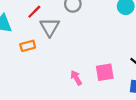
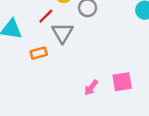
pink arrow: (76, 78) -> (91, 88), turned -112

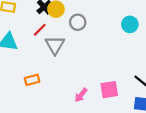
orange rectangle: (39, 53) -> (32, 80), moved

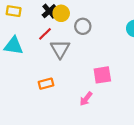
orange rectangle: (32, 80) -> (46, 84), moved
pink square: (109, 90) -> (102, 75), moved

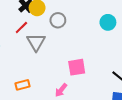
orange rectangle: (46, 84) -> (22, 85), moved

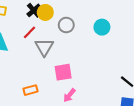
cyan circle: (108, 22) -> (102, 27), moved
pink square: (77, 67) -> (63, 72), moved

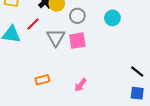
red line: (30, 32) -> (33, 24), moved
pink square: (63, 72) -> (77, 41), moved

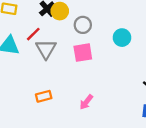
cyan circle: (112, 18) -> (122, 38), moved
gray triangle: (56, 37) -> (46, 49), moved

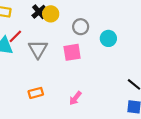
gray circle: (83, 25) -> (81, 27), moved
red line: (33, 34) -> (15, 36), moved

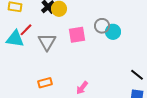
gray circle: (81, 27) -> (102, 26), moved
pink square: (72, 52) -> (77, 35), moved

